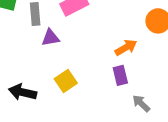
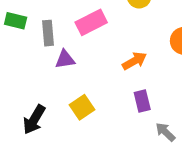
orange arrow: (126, 48) -> (134, 61), moved
black arrow: (22, 92) -> (34, 120), turned -72

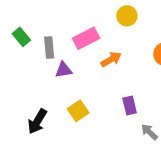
green rectangle: (16, 21) -> (21, 37), turned 36
orange arrow: (134, 61) -> (111, 59), moved

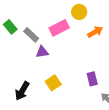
yellow circle: (127, 16) -> (79, 12), moved
gray rectangle: (49, 47) -> (31, 35), turned -42
orange arrow: (111, 59) -> (95, 32), moved

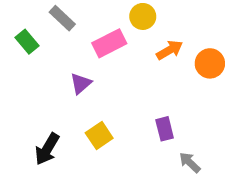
gray rectangle: (31, 35) -> (62, 18), moved
purple triangle: (42, 52) -> (81, 84), turned -32

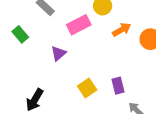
green rectangle: (27, 42) -> (20, 34), moved
yellow square: (99, 136) -> (87, 88), moved

